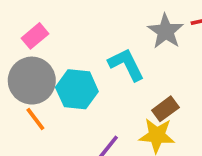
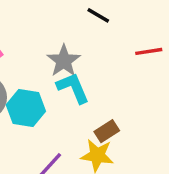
gray star: (166, 31) -> (64, 61), moved

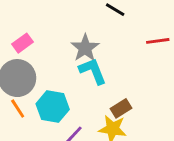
cyan hexagon: (26, 108) -> (53, 107), moved

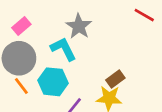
red line: (158, 41) -> (144, 15), turned 42
cyan L-shape: (93, 71) -> (63, 49), moved

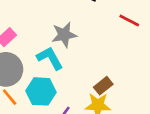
gray star: (79, 26) -> (64, 35), turned 30

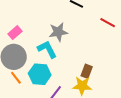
brown rectangle: (103, 86) -> (87, 71), turned -32

